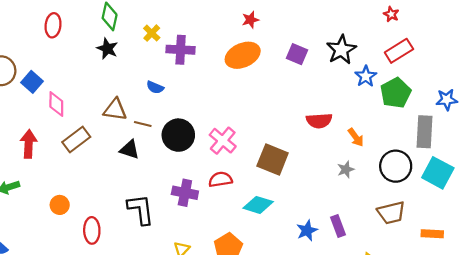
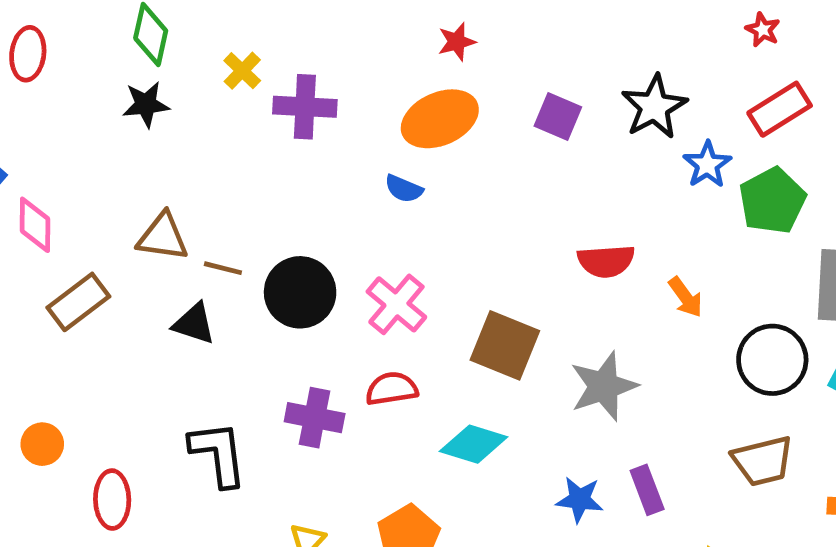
black star: (107, 49) -> (146, 104), turned -30
blue semicircle: (155, 87) -> (404, 189), moved
gray star: (346, 169) -> (604, 386), moved, size x1.8
blue star: (307, 230) -> (580, 500), turned 30

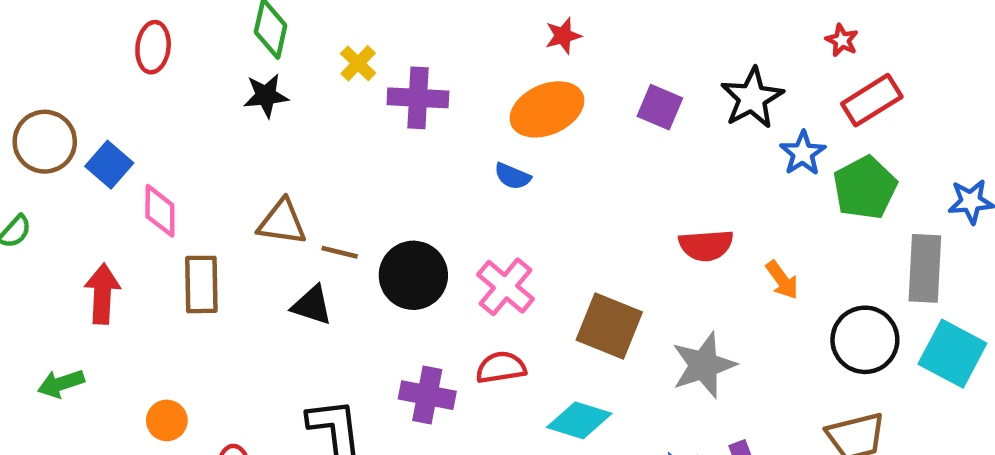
red star: (763, 30) -> (842, 40), moved
brown rectangle: (78, 302) -> (201, 284), turned -54

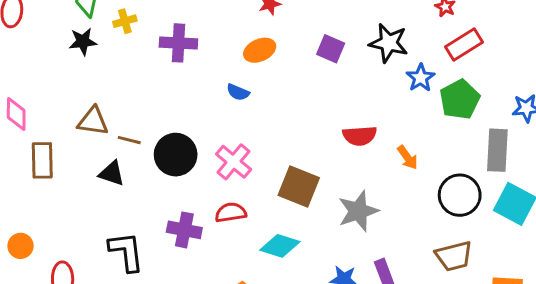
yellow cross: (358, 63) -> (125, 21), moved, turned 30
black star: (752, 98) -> (389, 43), turned -30
orange ellipse: (547, 109) -> (260, 50), size x0.7

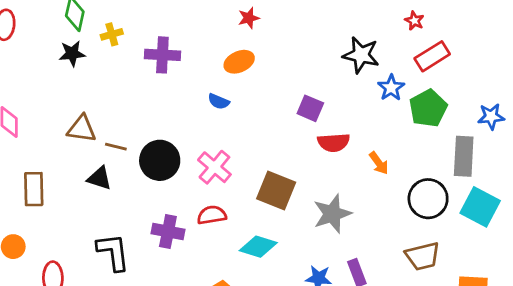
purple square: (331, 49) -> (310, 108), moved
brown rectangle: (42, 160) -> (34, 189), moved

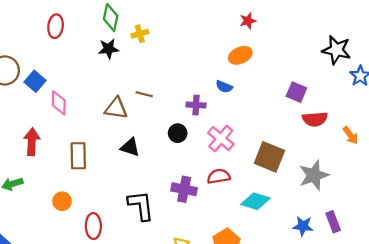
purple cross: (162, 55) -> (196, 105), moved, size x0.7
brown line: (116, 147) -> (144, 94), moved
black circle: (160, 160) -> (178, 133), size x0.6

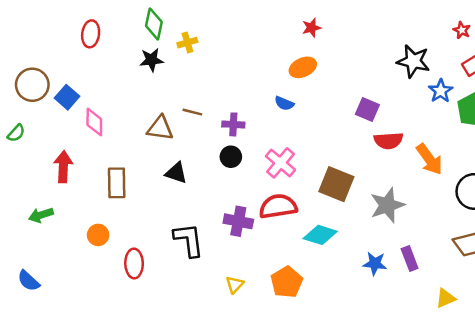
purple cross: (196, 105) -> (233, 124), moved
orange arrow: (350, 135) -> (429, 159), size x1.5
red semicircle: (219, 176) -> (278, 206), size x1.4

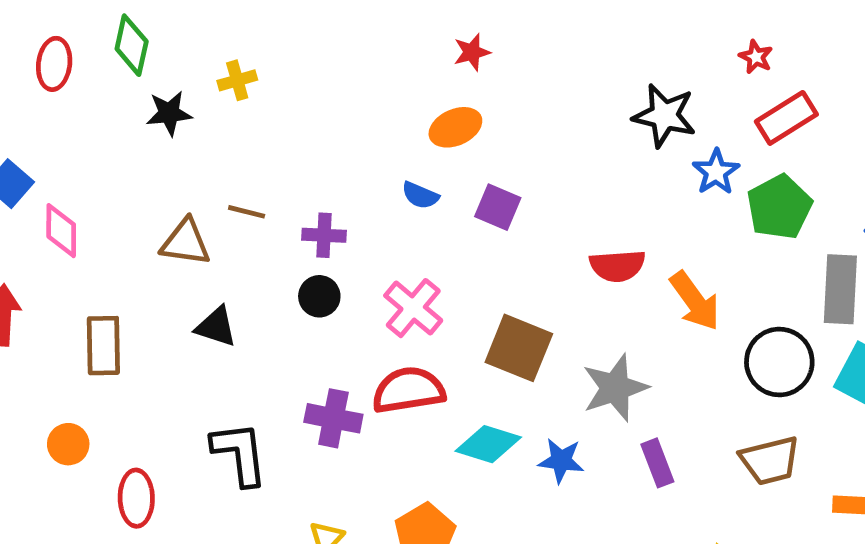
green diamond: (154, 24) -> (132, 45), moved
purple square: (367, 110) -> (498, 207), moved
purple rectangle: (410, 259) -> (657, 463), moved
blue star: (375, 263) -> (561, 461), moved

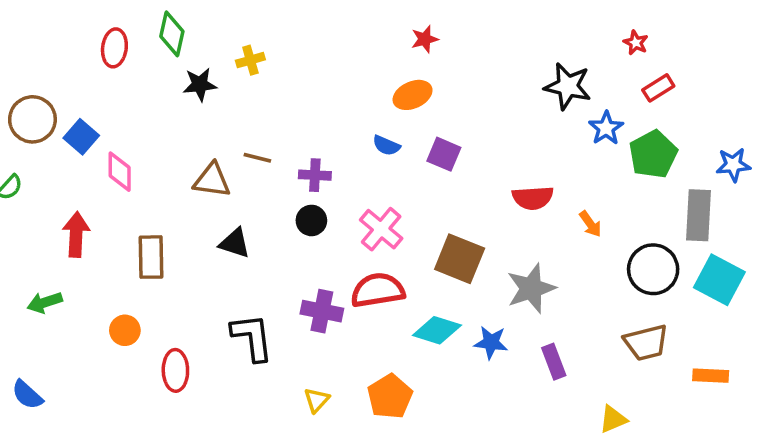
red rectangle: (786, 118) -> (658, 88), size x0.7
orange arrow: (695, 301) -> (590, 224), size x0.6
purple rectangle: (657, 463) -> (554, 362), moved

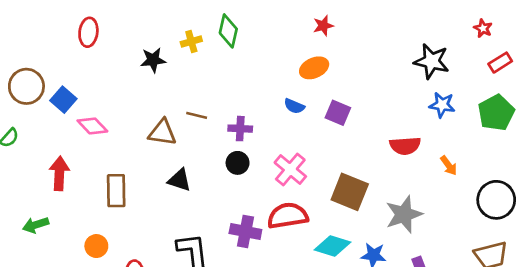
green diamond: (172, 34) -> (228, 31), moved
blue star: (606, 128) -> (442, 105), moved, turned -30
pink diamond: (120, 172) -> (92, 126), turned -44

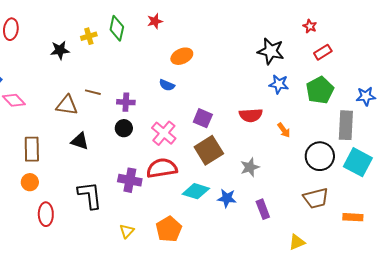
red star: (323, 26) -> (155, 21), moved
purple square: (338, 113) -> (203, 118), moved
brown square: (350, 192) -> (209, 150), turned 36
gray star: (404, 214) -> (250, 167), size x0.7
orange circle: (96, 246) -> (30, 182), moved

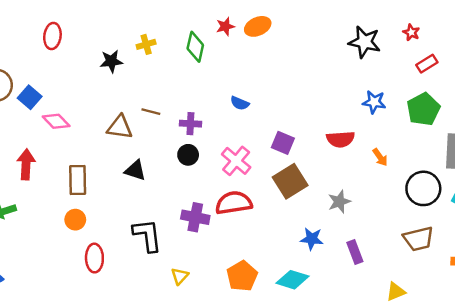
green diamond: (117, 28) -> (195, 47), moved
black star: (271, 51) -> (365, 42), moved
orange ellipse: (182, 56) -> (258, 26), moved
cyan diamond: (196, 191) -> (292, 280), moved
yellow triangle: (127, 231) -> (180, 276), moved

